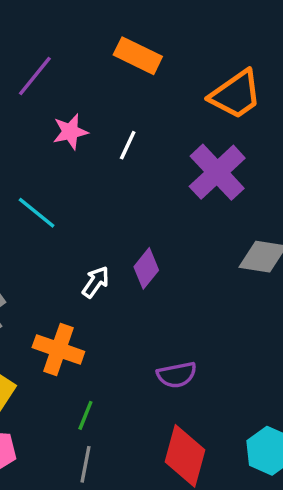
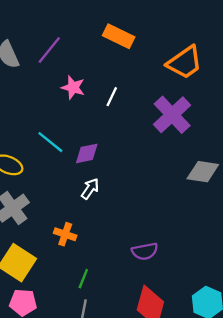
pink star: (70, 132) -> (73, 87), turned 30
purple diamond: (146, 268) -> (87, 153), moved, turned 40
orange cross: (58, 349) -> (65, 234), size x0.7

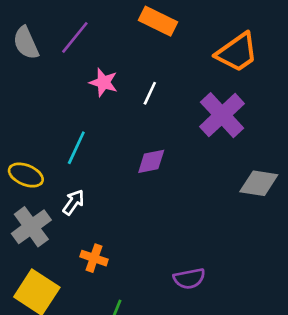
cyan line: (50, 142) -> (76, 148), turned 76
purple diamond: (87, 153) -> (151, 161), moved
white arrow: (90, 189) -> (74, 202), moved

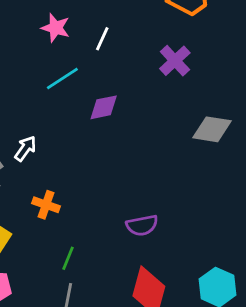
purple cross: (222, 115) -> (175, 61), size x0.7
cyan line: (76, 148) -> (62, 79), moved, turned 32

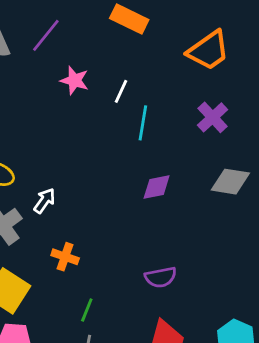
purple cross: (175, 61) -> (213, 117), moved
cyan line: (62, 79) -> (143, 123), moved, turned -48
purple diamond: (104, 107) -> (157, 187), moved

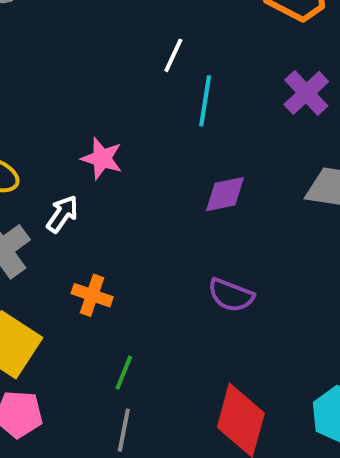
pink star: (75, 80) -> (102, 158), moved
purple semicircle: (161, 277) -> (231, 295), moved, turned 32

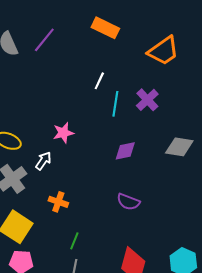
purple cross: (306, 93) -> (147, 100), moved
pink star: (102, 158) -> (63, 133), turned -30

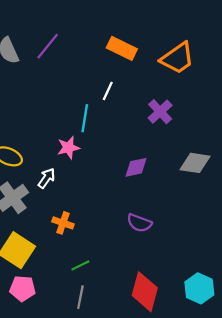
orange rectangle: (105, 28) -> (122, 48), moved
cyan line: (115, 104) -> (85, 118), moved
green line: (74, 241) -> (80, 265), turned 42

